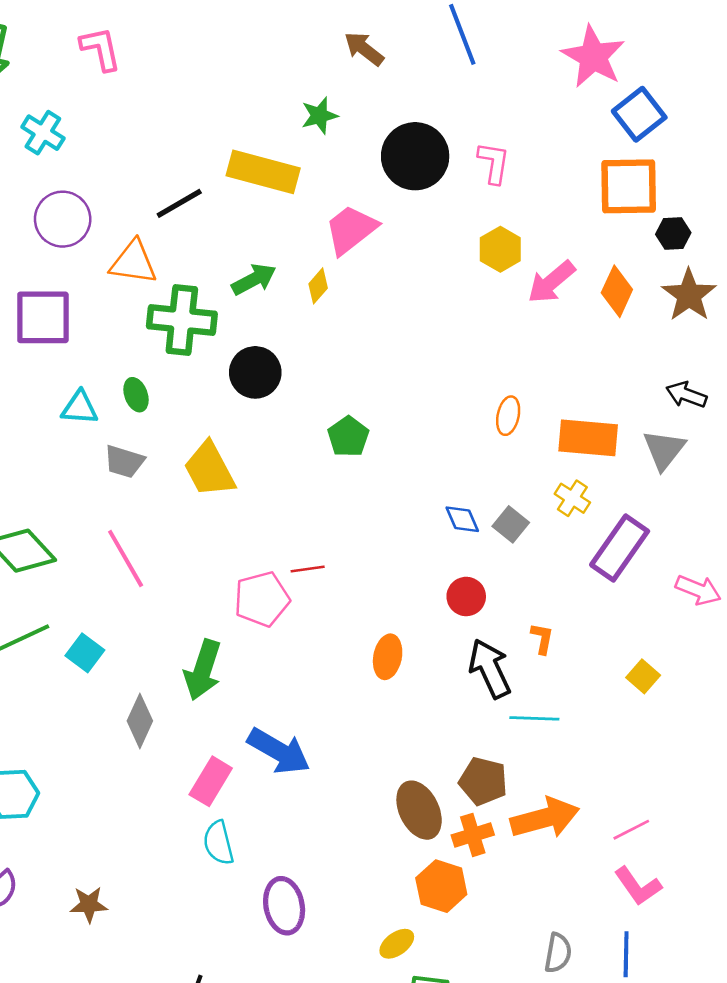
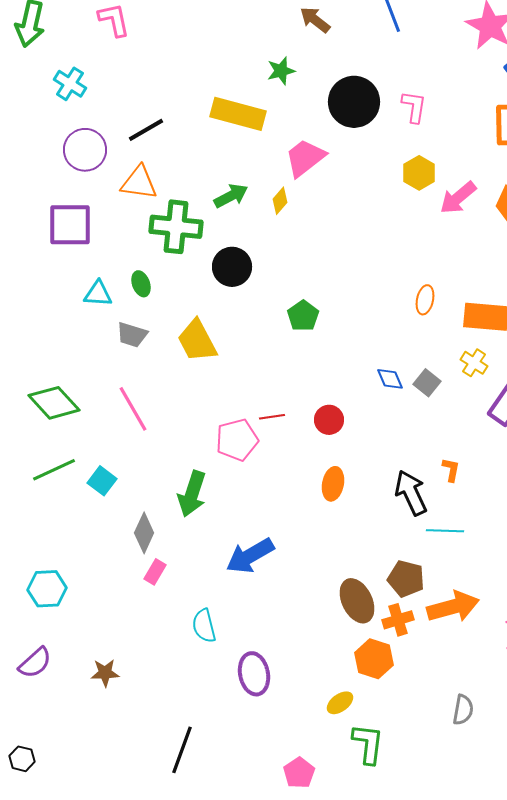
black line: (179, 203) -> (146, 130), moved
red circle: (466, 596) -> (329, 420), moved
blue arrow: (279, 751) -> (250, 556), turned 120
pink rectangle: (211, 781) -> (155, 572), moved, size x0.7

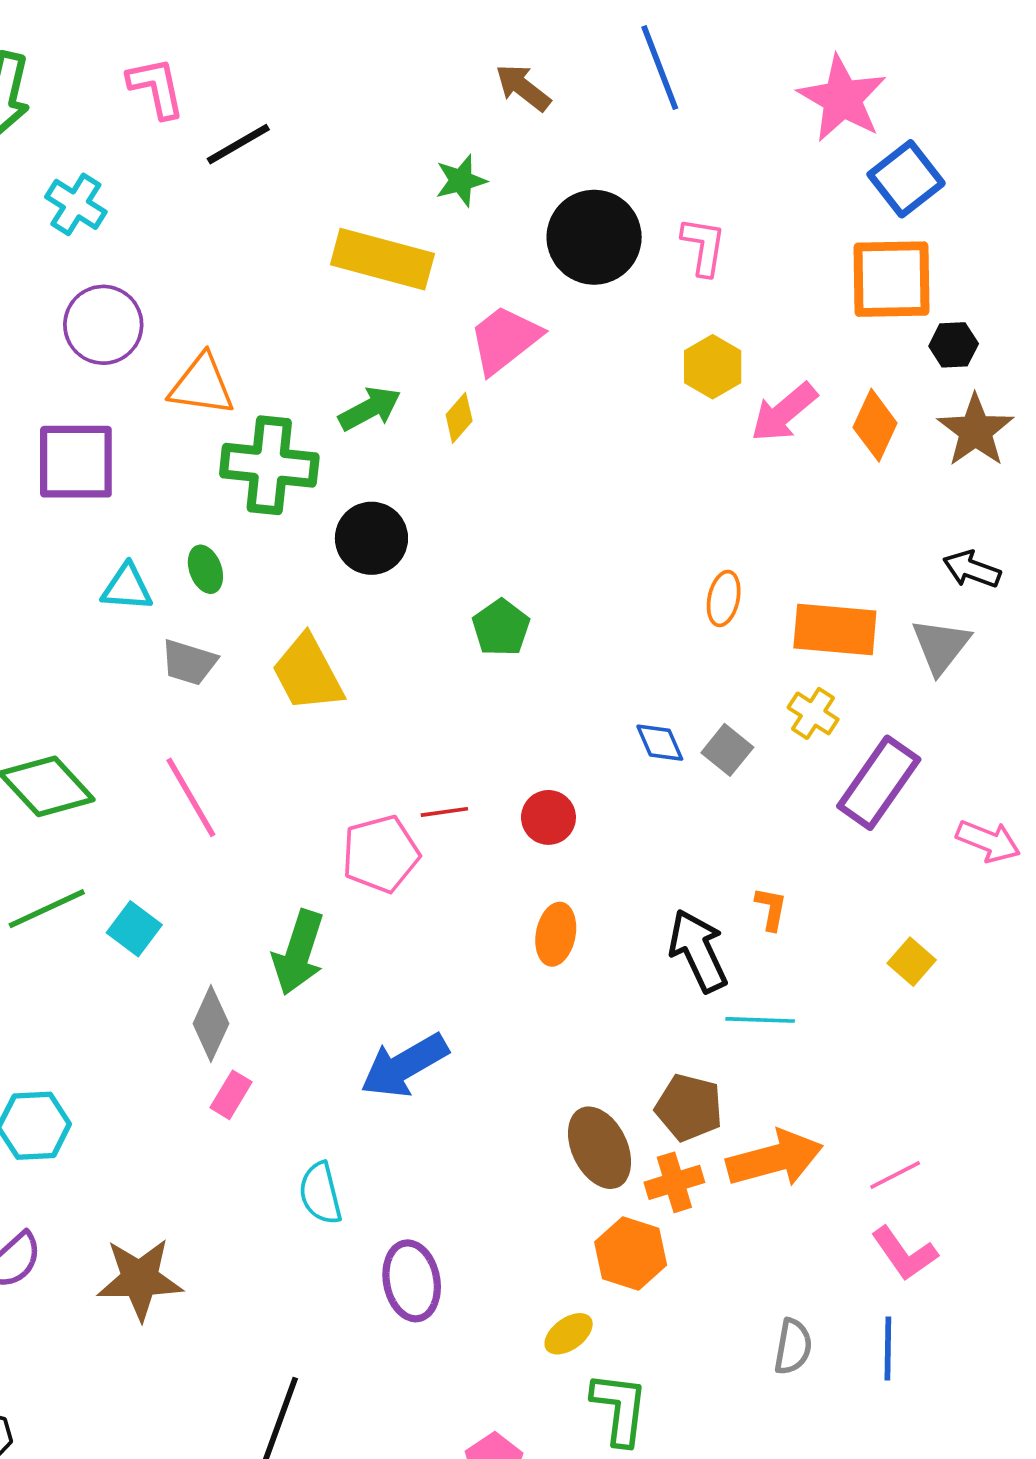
black line: (146, 130) -> (238, 144), moved
brown star: (105, 673) -> (140, 1279), size x1.6

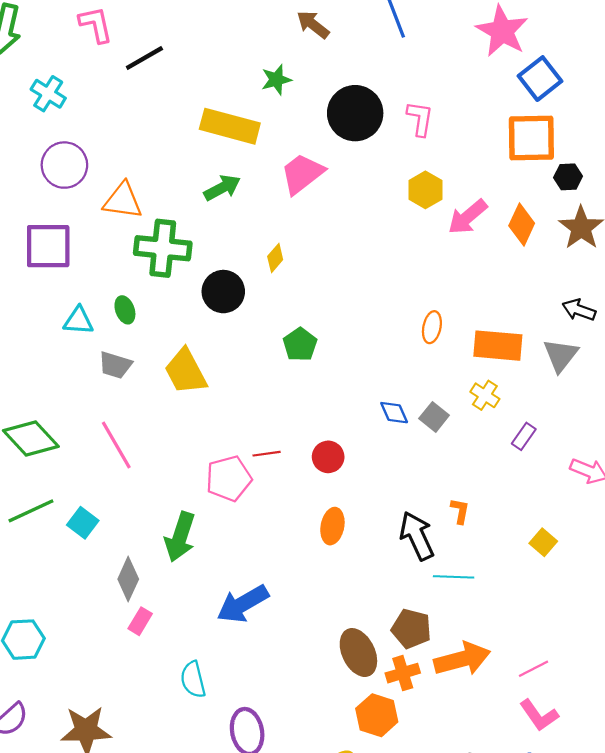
green arrow: (370, 409) -> (222, 188), moved
yellow diamond: (459, 418) -> (275, 258), moved
purple rectangle: (879, 783) -> (524, 436), size x0.5

